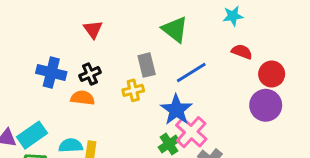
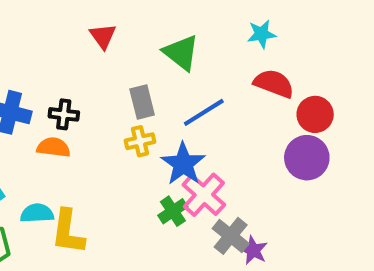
red triangle: (93, 29) -> (103, 36), moved
red semicircle: (242, 52) -> (274, 84), size x1.4
black cross: (90, 74) -> (64, 114), turned 30
yellow cross: (133, 90) -> (140, 141), moved

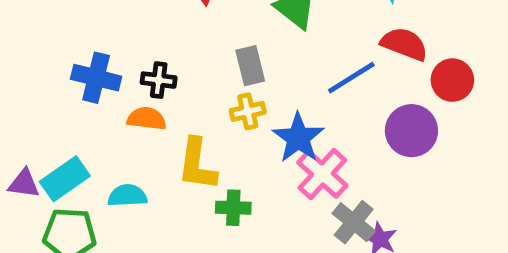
blue line: (204, 112) -> (351, 78), moved
purple circle: (307, 158) -> (411, 131), moved
green cross: (173, 211) -> (233, 208), moved, turned 36
yellow L-shape: (68, 232) -> (197, 164), moved

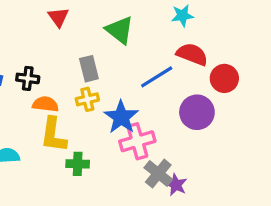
orange semicircle: (147, 119) -> (45, 104), moved
pink cross: (322, 174) -> (137, 141), turned 32

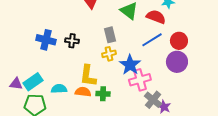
red semicircle: (192, 54) -> (156, 17), moved
red circle: (224, 78) -> (179, 41), moved
orange semicircle: (45, 104) -> (83, 92), moved

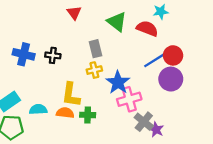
blue line: (152, 40) -> (155, 60), moved

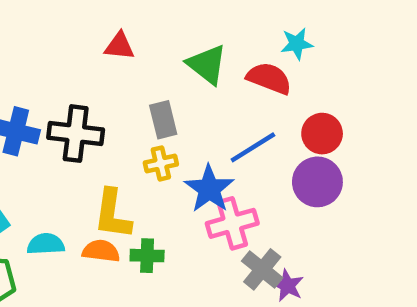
red triangle: (74, 13) -> (119, 46), turned -48
black cross: (53, 55) -> (76, 134), size x1.6
blue line: (155, 60) -> (253, 147), moved

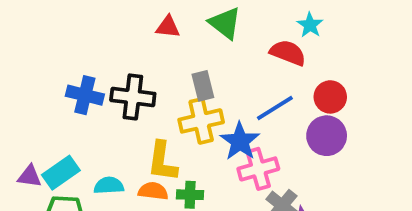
cyan star: (297, 44) -> (310, 25), turned -30
green triangle: (207, 64) -> (225, 23), moved
yellow cross: (161, 163) -> (201, 121), size x1.6

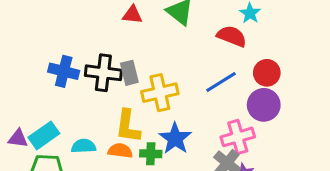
gray rectangle: (203, 86) -> (129, 73), moved
blue star: (240, 141) -> (175, 138), moved
pink cross: (258, 169) -> (238, 137), moved

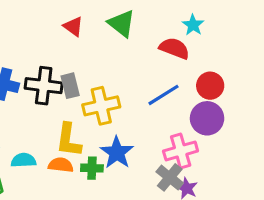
red triangle: (132, 15) -> (73, 27), turned 30

